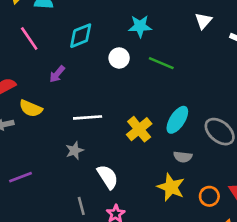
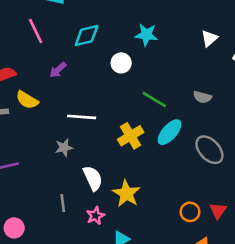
green line: (161, 63) -> (154, 99), moved
gray semicircle: (183, 157) -> (202, 97), moved
yellow star: (171, 187) -> (126, 194), moved

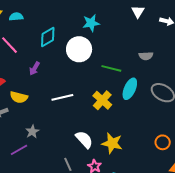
white circle: (121, 63) -> (79, 49), size x1.6
gray star: (64, 148) -> (32, 132), moved

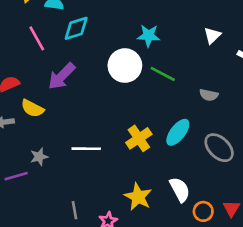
cyan diamond: (48, 37) -> (76, 28), moved
purple arrow: (34, 68) -> (62, 76), size x1.6
green line: (111, 68) -> (163, 74), moved
white line: (62, 97) -> (86, 149), moved
white semicircle: (84, 140) -> (180, 190), moved

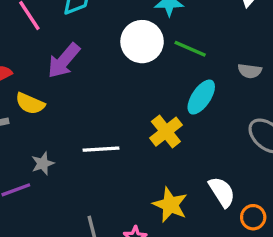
cyan ellipse: (178, 132) -> (201, 97), moved

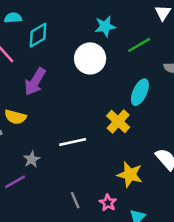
green line: (190, 49) -> (139, 45), moved, turned -45

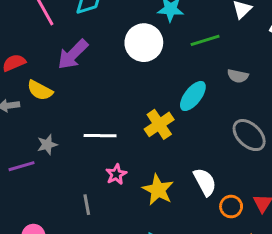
pink star: (108, 203) -> (116, 174), moved

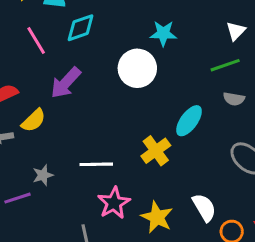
green line: (205, 40) -> (225, 65), moved
yellow semicircle: (40, 90) -> (34, 120), turned -70
pink star: (116, 174) -> (114, 203), size x1.5

